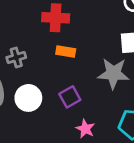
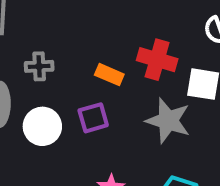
red cross: (56, 18) -> (157, 60), moved
purple square: (70, 97) -> (93, 118), moved

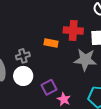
gray cross: (39, 66) -> (23, 56), moved
purple square: (93, 118) -> (49, 87), moved

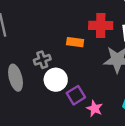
white circle: (23, 76) -> (56, 80), moved

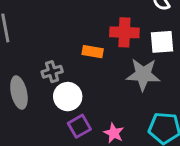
purple square: (76, 95) -> (79, 126), moved

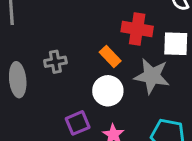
orange rectangle: (93, 52) -> (110, 57), moved, turned 30
white circle: (68, 97) -> (108, 91), moved

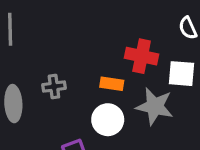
orange rectangle: (110, 57) -> (112, 84), turned -40

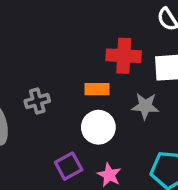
gray star: (155, 106) -> (145, 106), size x0.7

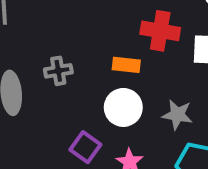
gray star: (145, 106) -> (177, 115), moved
purple square: (69, 166) -> (85, 147), turned -32

